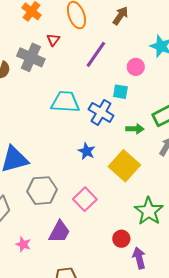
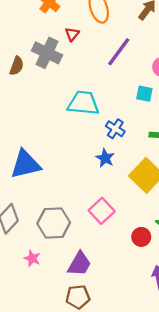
blue cross: (101, 112) -> (115, 129), moved, size x0.7
gray hexagon: (42, 191) -> (54, 223), moved
purple trapezoid: (59, 232) -> (79, 264), moved
red circle: (121, 239) -> (141, 237), moved

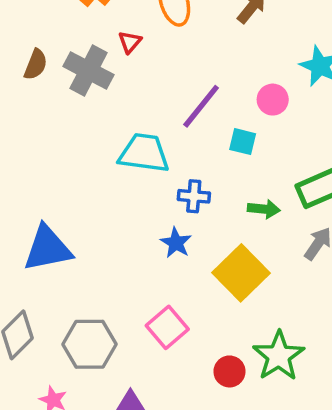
purple line: (119, 52) -> (201, 106), moved
brown semicircle: (17, 66) -> (36, 65), moved
blue cross: (115, 129) -> (194, 196), turned -30

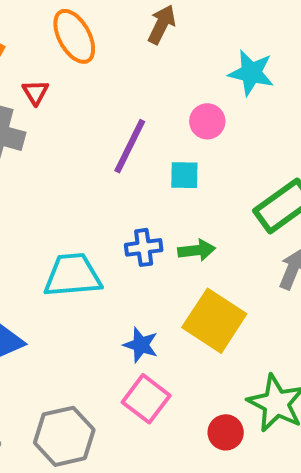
cyan trapezoid: (144, 153) -> (73, 275), moved
green arrow: (264, 209) -> (197, 250), moved
blue star: (176, 243) -> (141, 345), moved

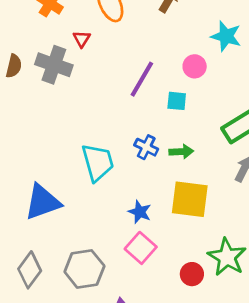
blue cross: (144, 247) -> (146, 147), turned 30
cyan trapezoid: (73, 275) -> (98, 162), turned 75
yellow square: (214, 321) -> (190, 199), turned -30

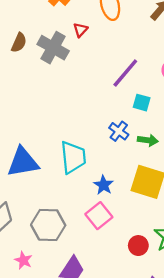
cyan square: (177, 101) -> (142, 103), moved
cyan trapezoid: (98, 162) -> (73, 157), moved

